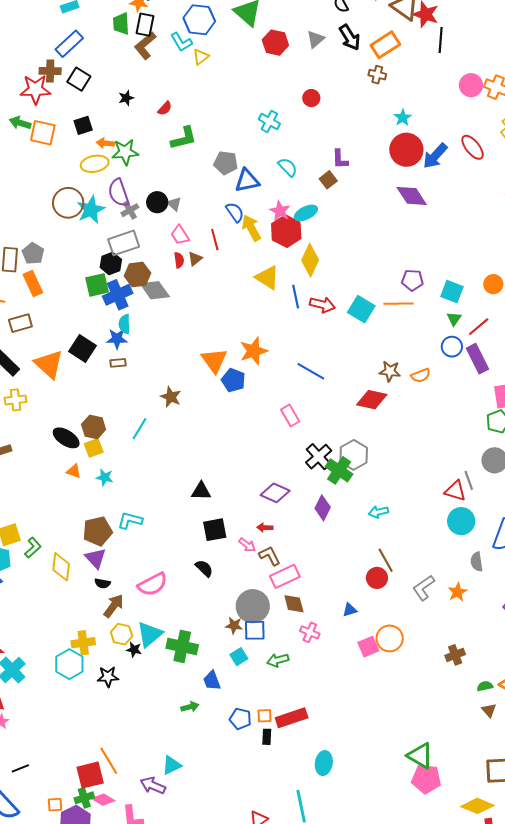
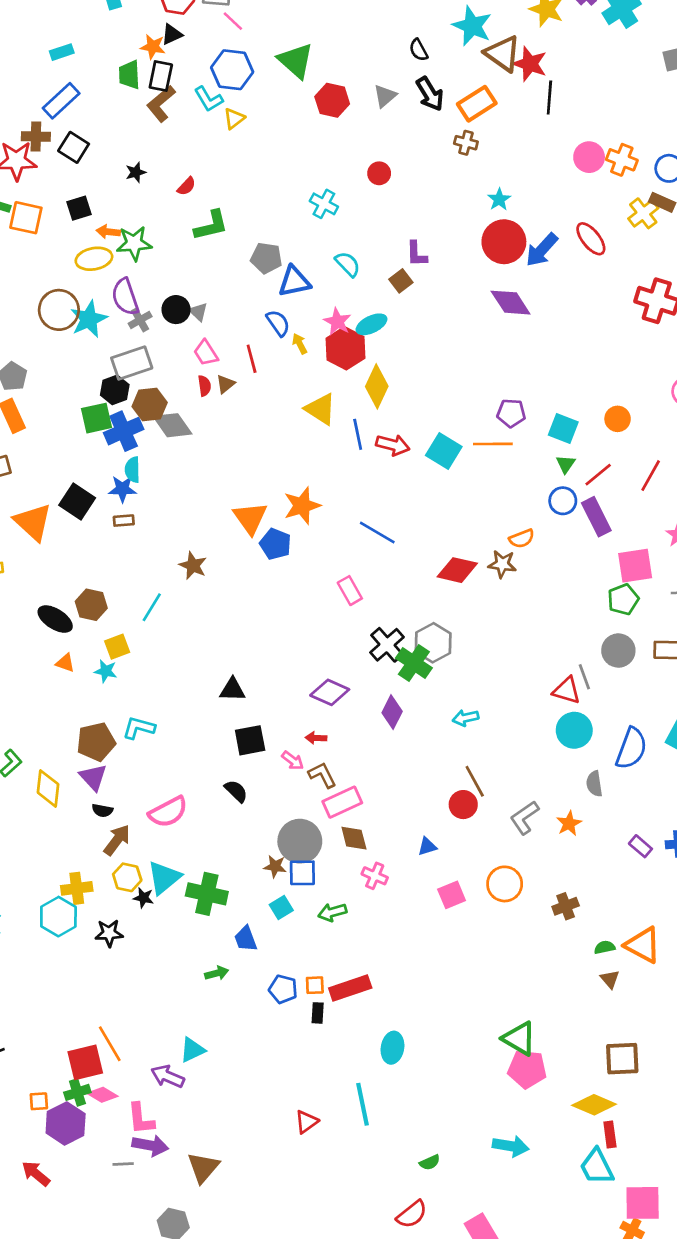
yellow arrow: (251, 228) -> (300, 344), size x0.6
brown star: (390, 371) -> (502, 564), moved
yellow square: (94, 448) -> (117, 647), moved
orange circle: (390, 638) -> (505, 884), moved

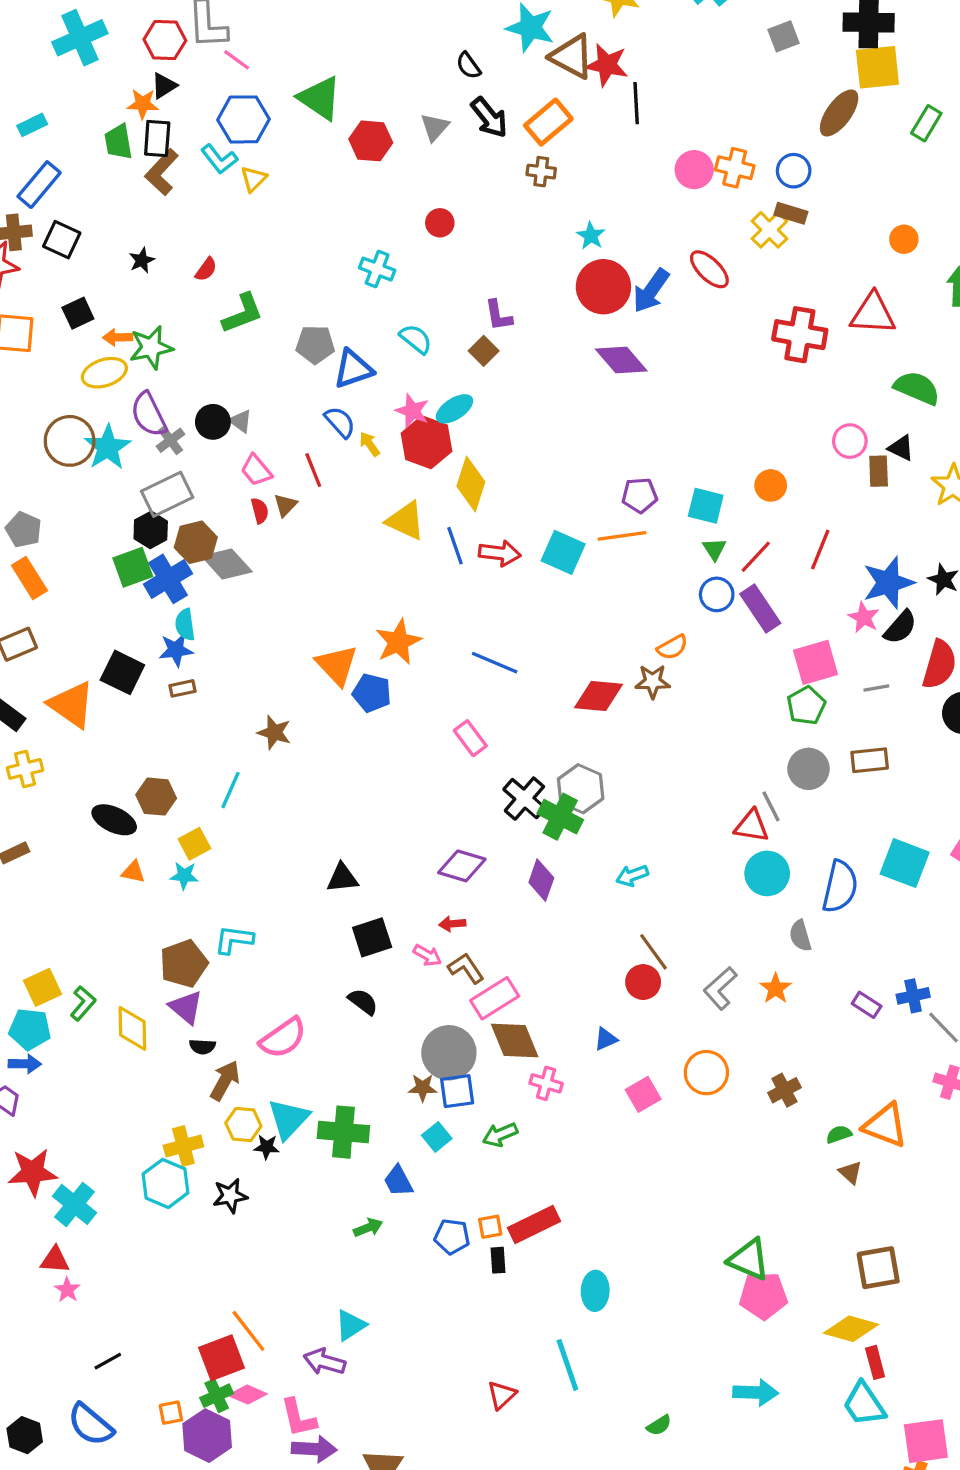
brown diamond: (354, 838) -> (515, 1041), size x1.4

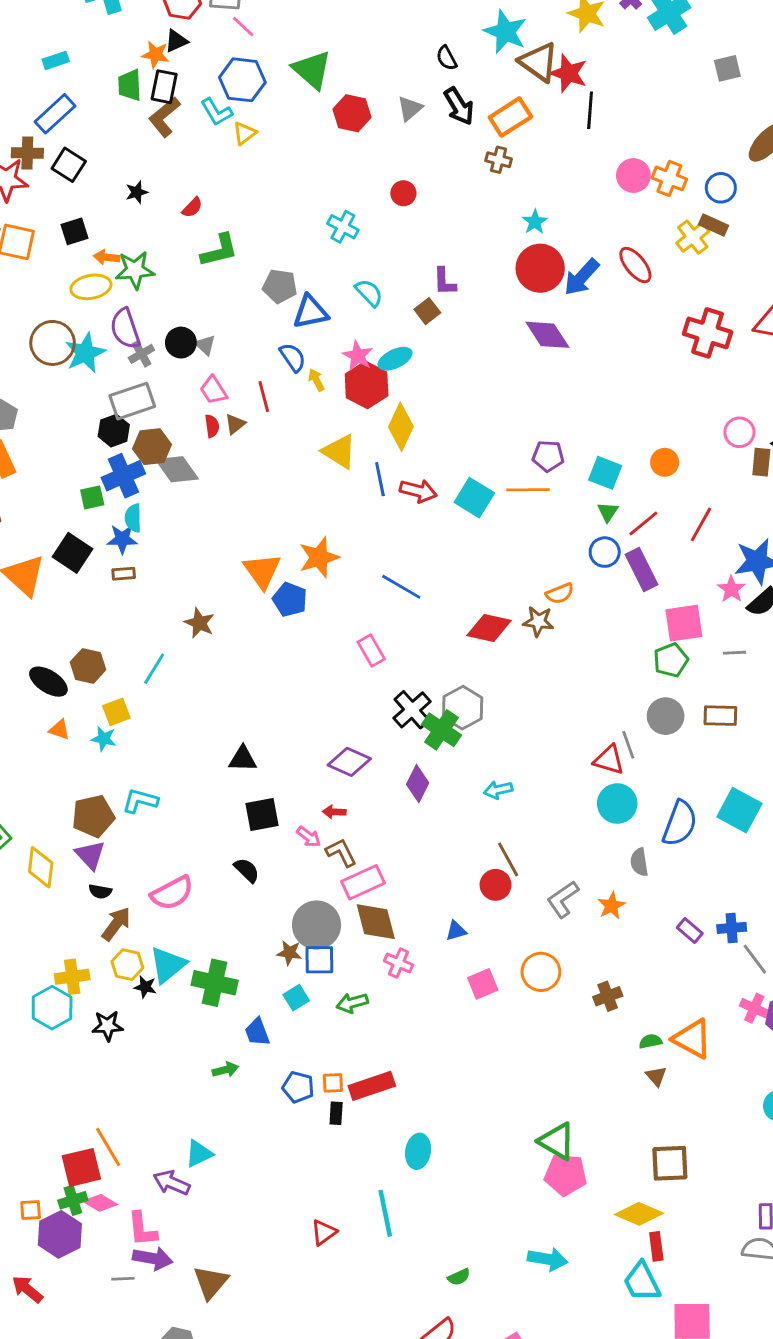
green square: (133, 567) -> (92, 497), moved, size x0.7

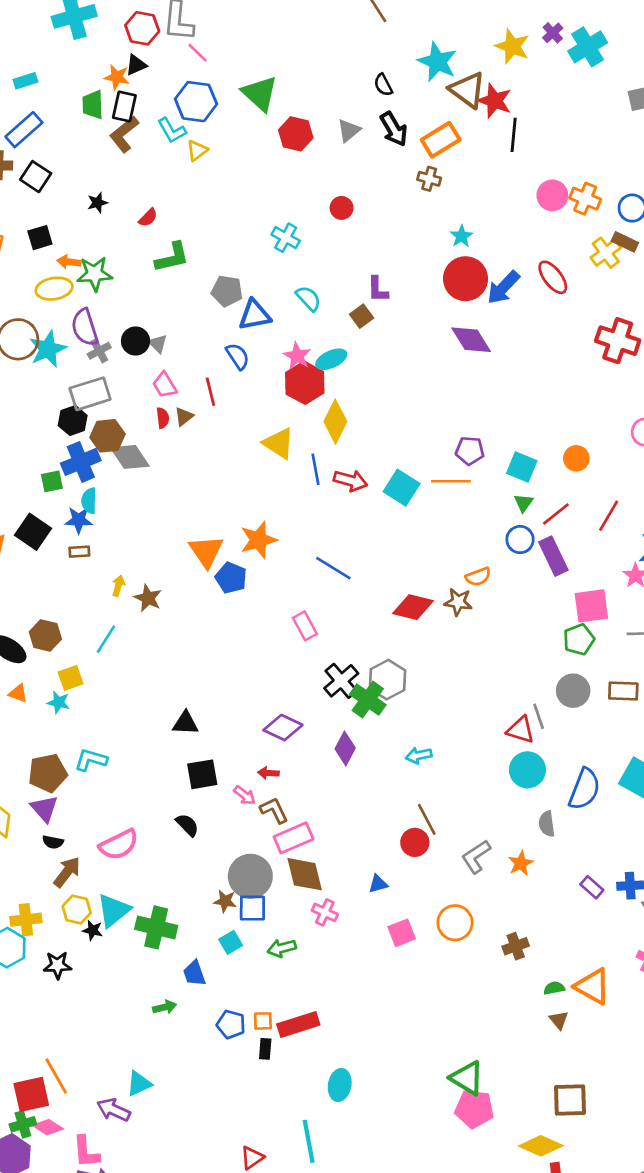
yellow arrow: (316, 380) -> (118, 586), moved, turned 42

